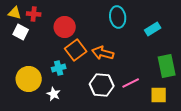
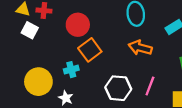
orange arrow: (103, 53) -> (140, 48), moved
pink line: (131, 83) -> (150, 86), turned -42

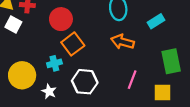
white hexagon: (118, 88) -> (85, 82), moved

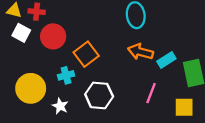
red circle: (61, 19) -> (53, 36), moved
cyan rectangle: (156, 21) -> (166, 60), moved

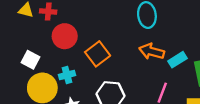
white square: (21, 33) -> (31, 60), moved
cyan cross: (66, 75) -> (67, 75), moved

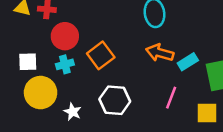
white square: (31, 60) -> (28, 62), turned -30
cyan cross: (67, 75) -> (65, 64), moved

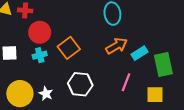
orange arrow: (160, 53) -> (117, 46), turned 135
yellow circle: (41, 93) -> (20, 94), moved

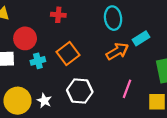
red cross: (25, 10) -> (58, 15), moved
red circle: (40, 32) -> (25, 38), moved
cyan rectangle: (139, 53) -> (141, 38), moved

